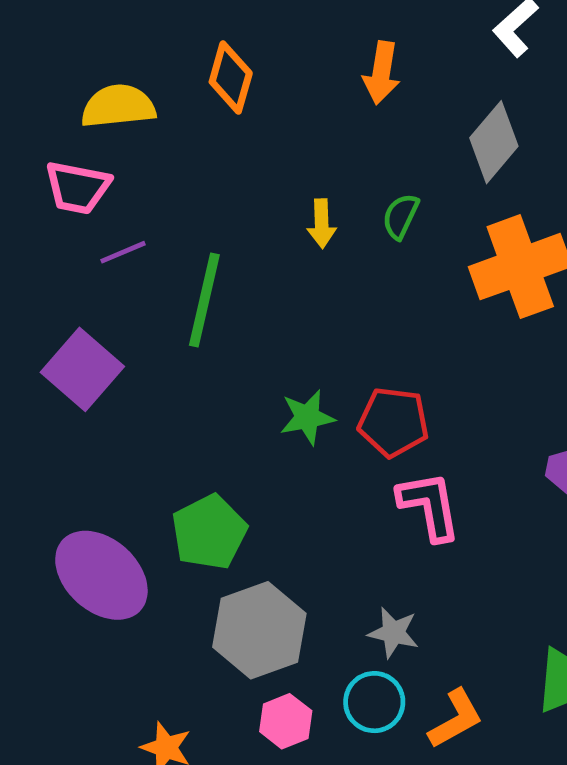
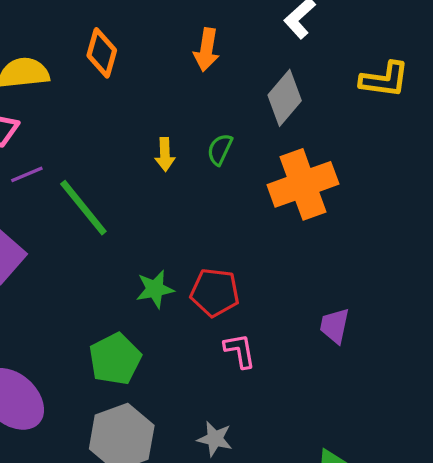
green line: (204, 300) -> (83, 208), turned -52
pink L-shape: (429, 506) -> (240, 351), size x0.7
green pentagon: (209, 532) -> (115, 359), moved

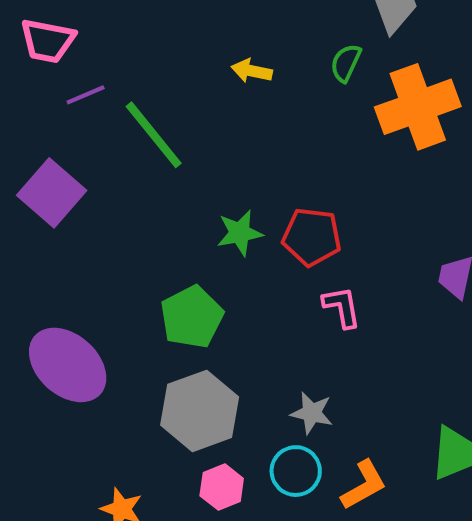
green semicircle: (220, 149) -> (346, 63), moved
yellow arrow: (165, 154) -> (252, 71), turned 104

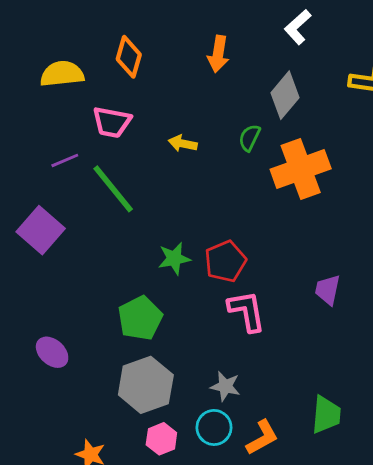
pink trapezoid: (48, 41) -> (112, 122), moved
red pentagon: (312, 237) -> (225, 261), turned -30
pink L-shape: (342, 307) -> (247, 311), size x1.4
purple ellipse: (68, 365) -> (52, 352), size x0.6

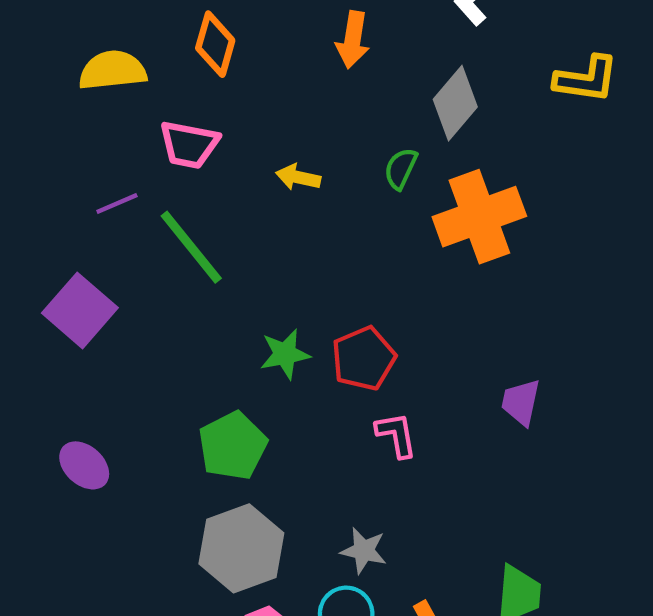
pink L-shape: (247, 311) -> (396, 435), size x0.7
purple ellipse: (52, 352) -> (84, 465), moved

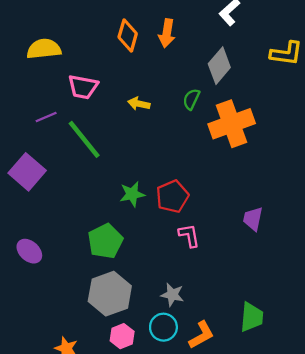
orange diamond: (215, 44) -> (128, 35), moved

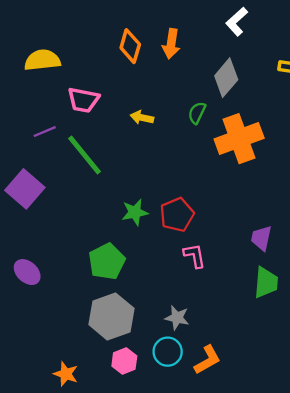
green trapezoid: (252, 317) -> (266, 283), moved

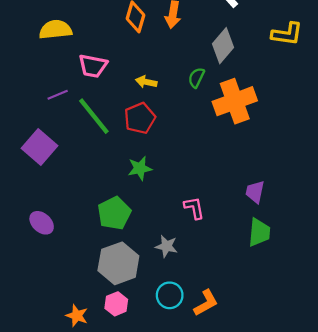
red pentagon: (177, 215) -> (140, 118), moved
gray star: (177, 318) -> (166, 246), moved
pink hexagon: (124, 361) -> (116, 304), moved

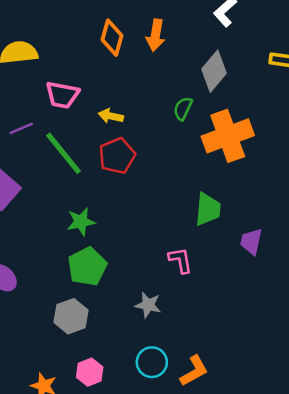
yellow arrow: (146, 82) -> (111, 116), moved
green star: (140, 168) -> (81, 222), moved
green trapezoid: (259, 232) -> (208, 209), moved
gray hexagon: (118, 263) -> (71, 316), moved, size x0.7

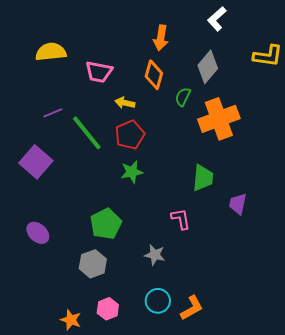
orange diamond: (112, 38) -> (154, 75), moved
pink trapezoid: (62, 95) -> (99, 72), moved
green star: (81, 222) -> (132, 172), moved

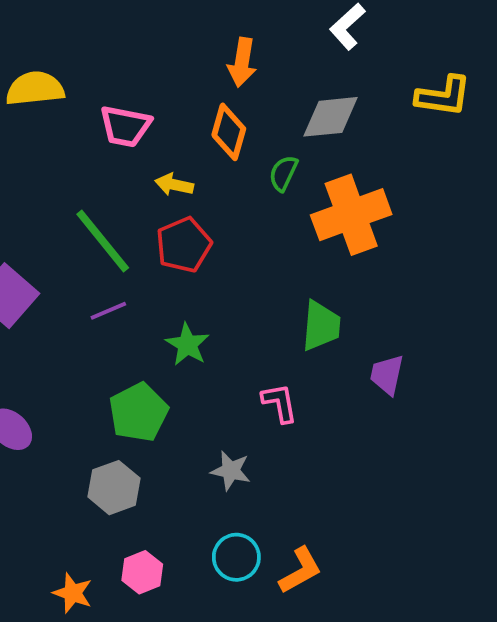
gray diamond: (208, 67) -> (330, 117), turned 44
purple line: (53, 113) -> (108, 311), moved
green star: (132, 172) -> (187, 345), moved, turned -30

